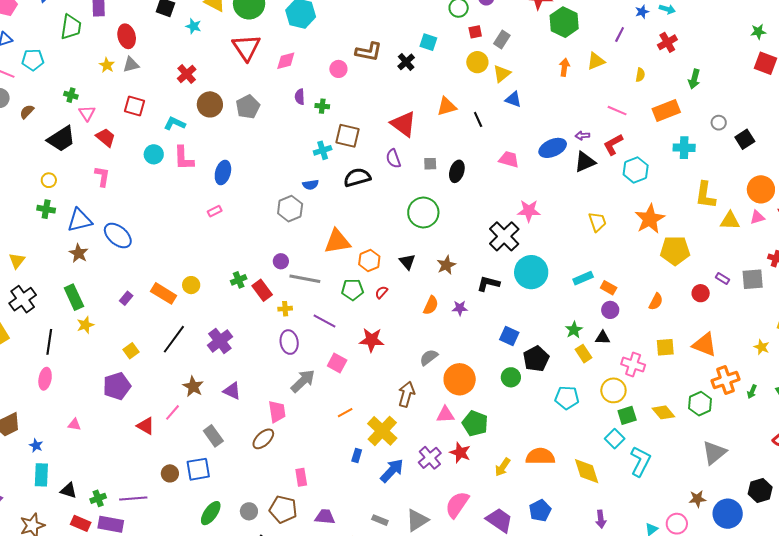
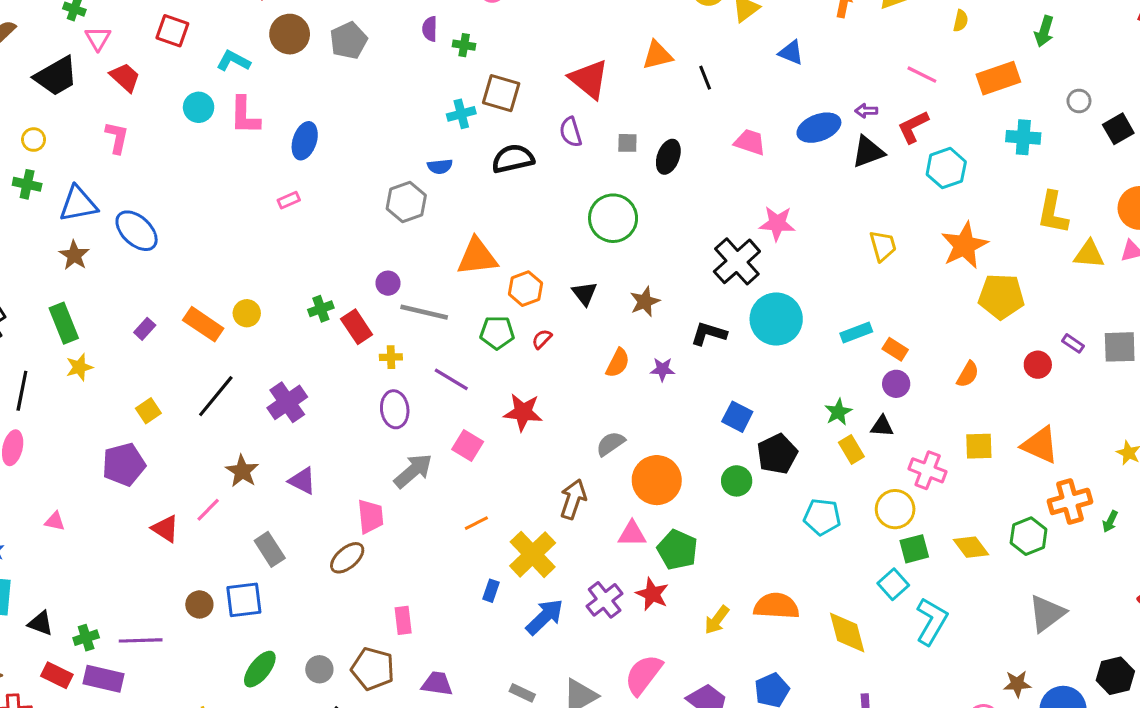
blue triangle: (513, 99) -> (791, 52), moved

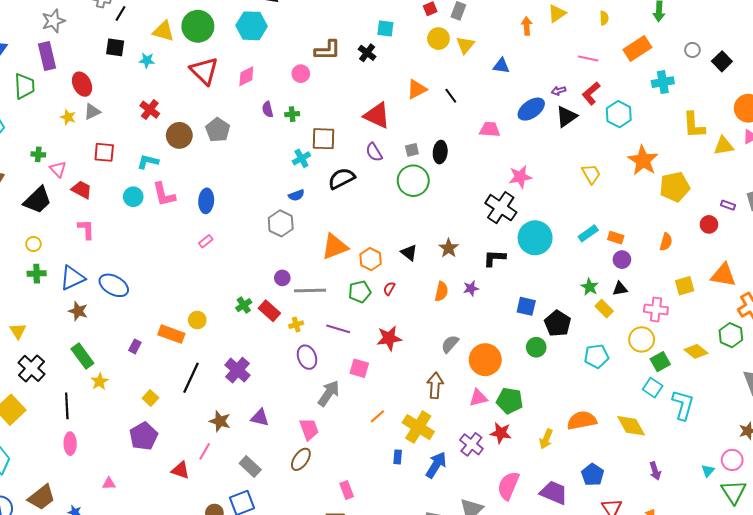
green circle: (613, 218) -> (413, 181), moved

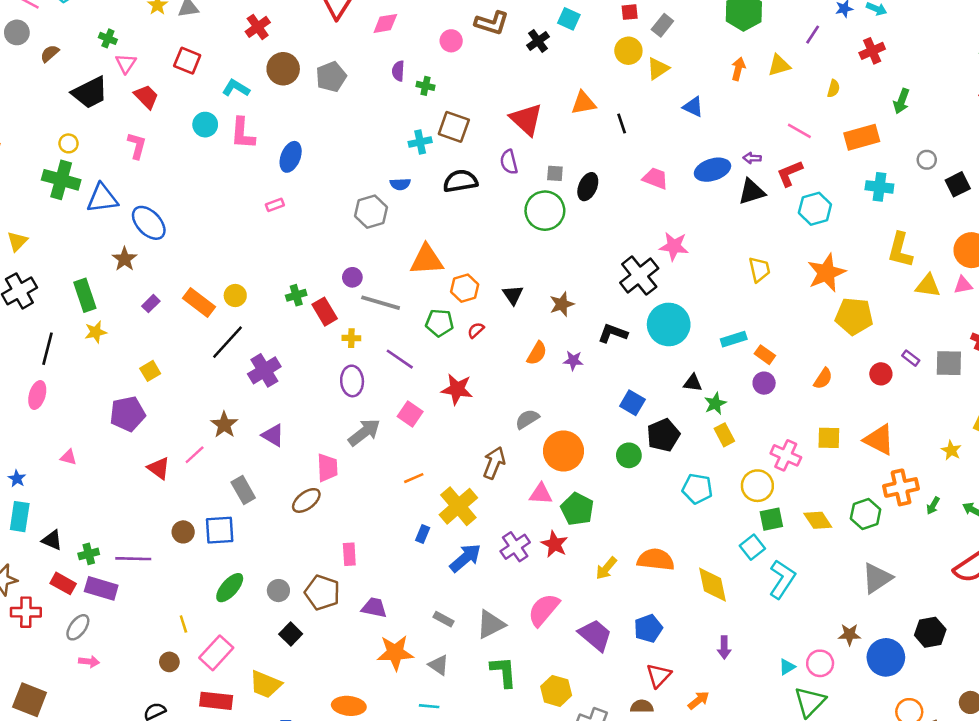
green cross: (37, 274) -> (61, 180), size x1.6
black triangle: (620, 289) -> (693, 383), moved
brown star: (78, 311) -> (125, 259), moved
black line: (191, 378) -> (228, 342), moved

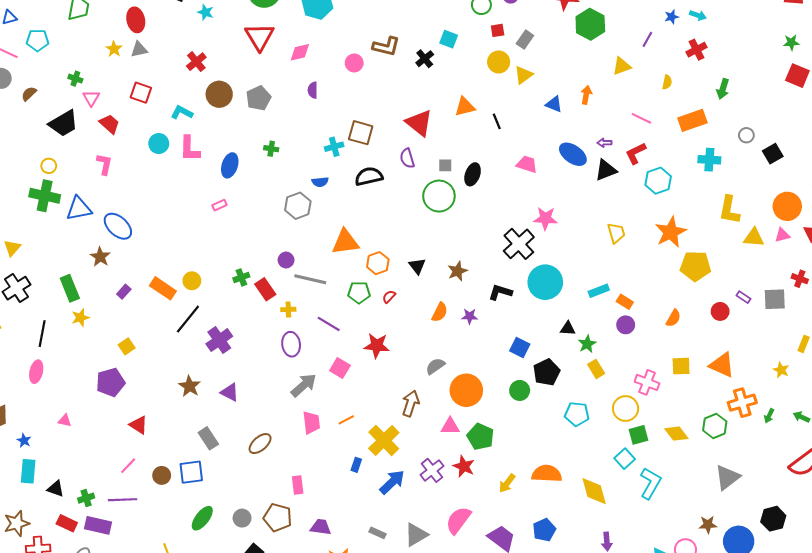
orange arrow: (738, 69) -> (586, 95), moved
green cross: (426, 86) -> (271, 149), moved
blue ellipse: (712, 170) -> (573, 154), turned 56
pink line: (195, 455) -> (128, 466), moved
pink trapezoid: (327, 468) -> (311, 423), moved

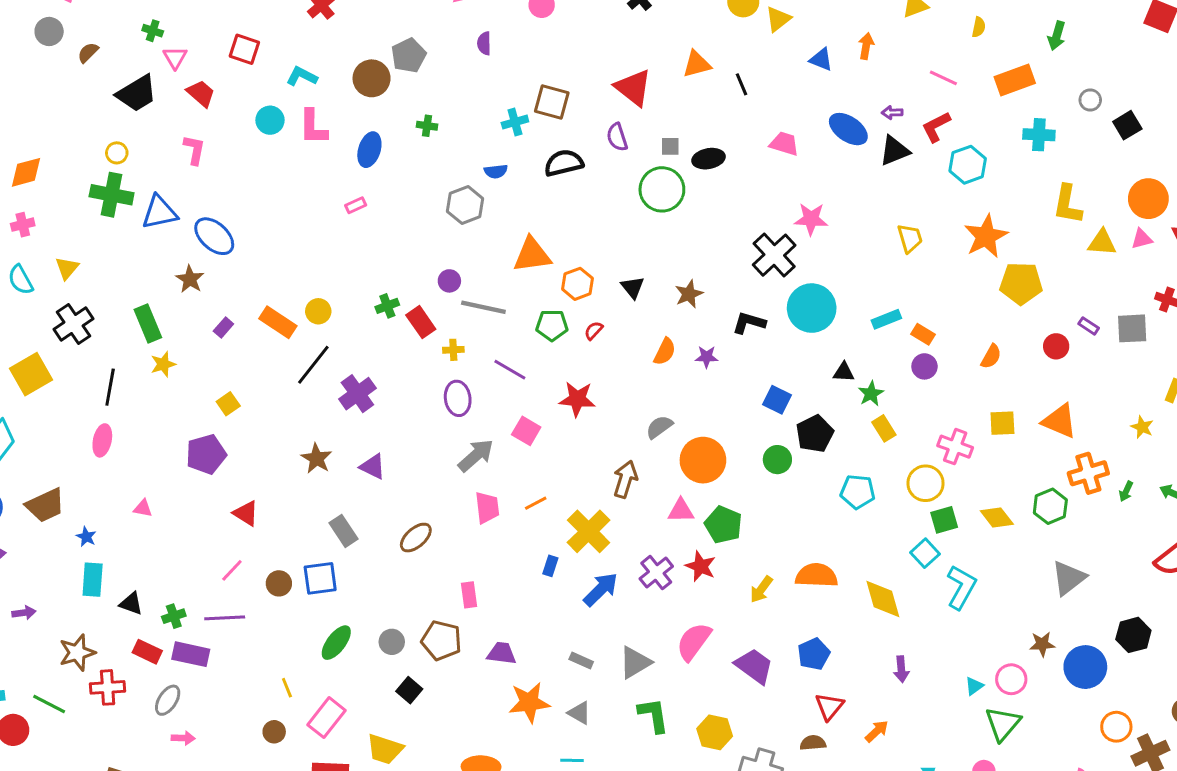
brown circle: (219, 94) -> (372, 78), moved
black ellipse: (473, 174) -> (709, 159), turned 60

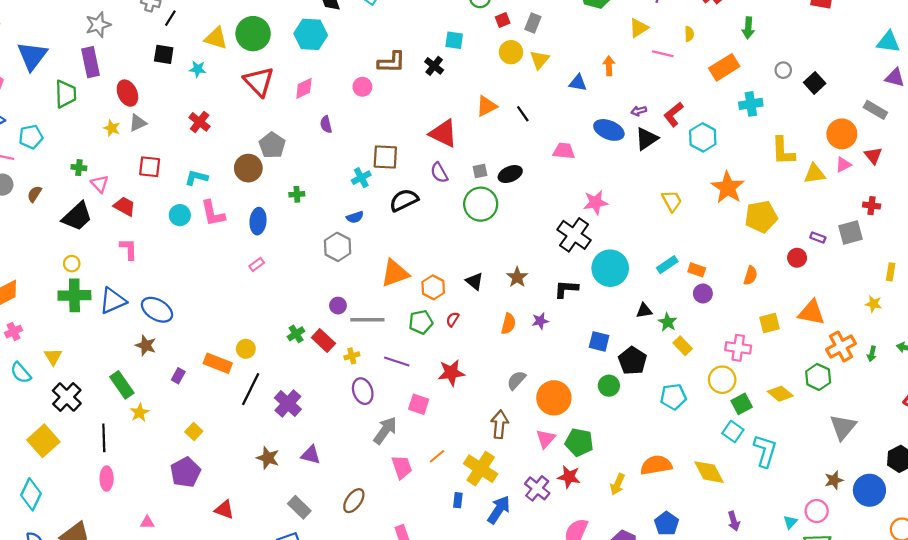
pink line: (943, 78) -> (663, 54), moved
pink triangle: (681, 511) -> (546, 439), turned -35

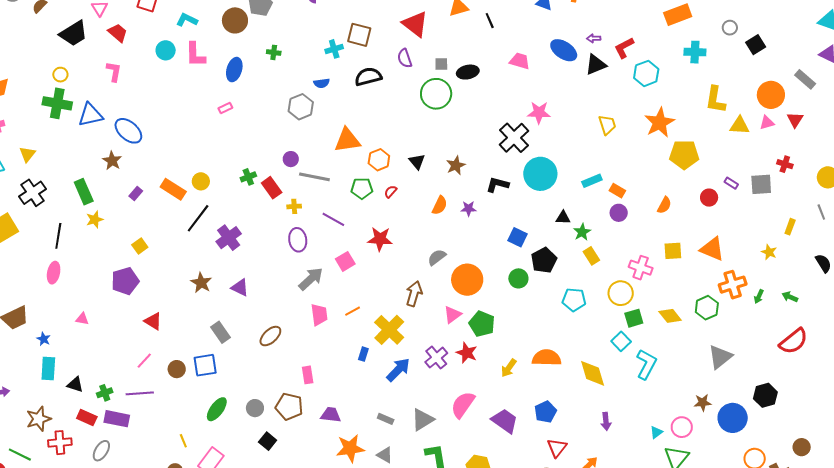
pink square: (419, 404) -> (345, 261), turned 30

